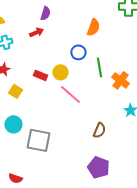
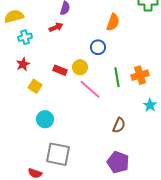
green line: (99, 67) -> (117, 77), moved
orange cross: (120, 80) -> (140, 75), turned 36
cyan circle: (13, 124) -> (45, 119), moved
gray square: (38, 140) -> (58, 154), moved

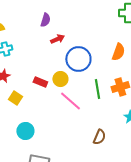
orange semicircle: (113, 22) -> (118, 52), moved
red arrow: (56, 27) -> (57, 39), moved
blue circle: (98, 47) -> (78, 59), size x1.6

